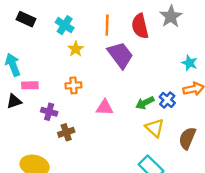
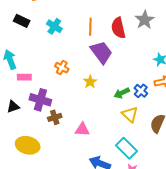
yellow star: (76, 49) -> (90, 82), moved
orange cross: (73, 85) -> (62, 68), moved, turned 32
black triangle: (14, 101) -> (13, 107), moved
pink triangle: (105, 108) -> (82, 129), moved
purple cross: (49, 112) -> (40, 100), size x1.5

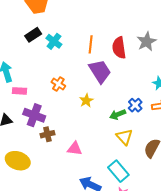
black rectangle: (22, 21) -> (33, 35), moved, turned -63
blue cross: (141, 91) -> (135, 105), moved

